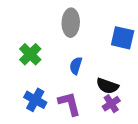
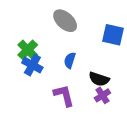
gray ellipse: (71, 23) -> (65, 21), turned -50
blue cross: (35, 100) -> (32, 65), moved

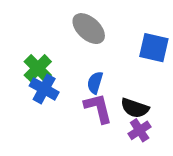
purple L-shape: (64, 95) -> (98, 108), moved

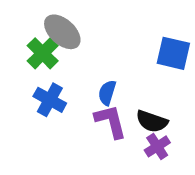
gray ellipse: (89, 29) -> (62, 32), moved
green cross: (38, 68) -> (43, 53), moved

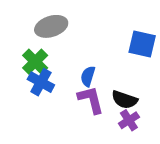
gray ellipse: (62, 32) -> (51, 26), turned -60
green cross: (43, 53) -> (35, 62), moved

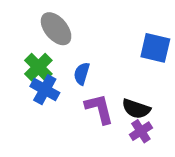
gray ellipse: (51, 26) -> (56, 29), turned 68
blue semicircle: (88, 76) -> (82, 74), moved

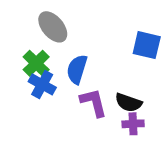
blue semicircle: (82, 74) -> (77, 69), size x1.4
purple cross: (141, 131) -> (133, 124), turned 30

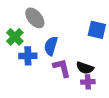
green cross: (36, 63) -> (15, 37), moved
blue cross: (42, 84) -> (28, 56), turned -30

